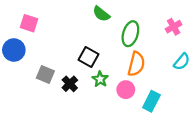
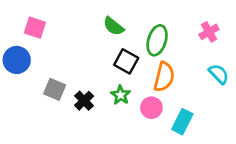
green semicircle: (101, 14) -> (114, 26), moved
black square: (88, 57) -> (126, 61), moved
cyan semicircle: (182, 62) -> (219, 74), turned -84

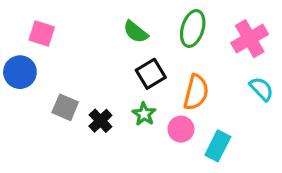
pink cross: (209, 32) -> (250, 39), size x1.5
green ellipse: (157, 40) -> (193, 29), moved
black square: (126, 61) -> (151, 74), turned 30

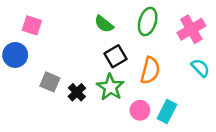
green star: (144, 114) -> (110, 87), size x1.5
pink circle: (181, 129) -> (140, 110), moved

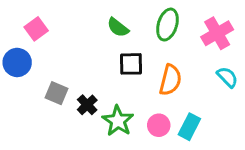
pink square: (32, 25) -> (36, 29), turned 36
black square: (115, 56) -> (131, 64), turned 30
green star: (110, 87) -> (118, 121), moved

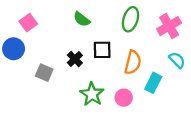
green semicircle: (118, 27) -> (82, 19), moved
black cross: (87, 105) -> (75, 59), moved
cyan rectangle: (189, 127) -> (153, 83), moved

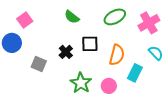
green ellipse: (130, 19) -> (115, 17), turned 45

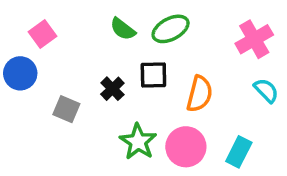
green ellipse: (115, 17) -> (171, 29), moved
cyan rectangle: (135, 73) -> (239, 152), moved
pink circle: (109, 86) -> (186, 147), size x1.5

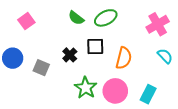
blue circle: (20, 73) -> (13, 58), moved

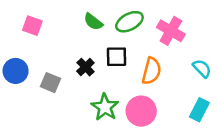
pink square: (26, 21) -> (32, 26), turned -35
pink cross: (158, 24) -> (171, 31), moved, turned -30
cyan rectangle: (148, 94) -> (199, 110), moved

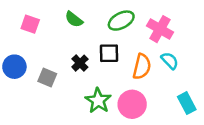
green semicircle: (93, 22) -> (74, 19), moved
cyan semicircle: (202, 68) -> (170, 61), moved
cyan rectangle: (199, 110) -> (187, 103), turned -55

